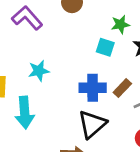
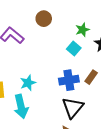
cyan square: (105, 47) -> (74, 48), turned 32
cyan star: (39, 71) -> (28, 83), moved

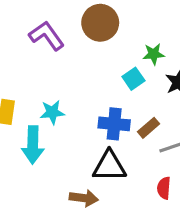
brown circle: (44, 19) -> (100, 23), size x1.5
black triangle: (73, 107) -> (109, 166), turned 35

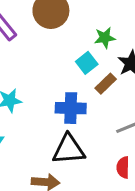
brown rectangle: (149, 128) -> (106, 84), moved

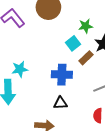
black triangle: (69, 149) -> (60, 103), size x0.6

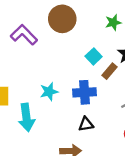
green star: (86, 26) -> (113, 22), moved
cyan star: (20, 69) -> (49, 92), moved

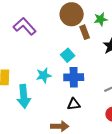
brown circle: (62, 19) -> (72, 14), moved
cyan square: (94, 56) -> (68, 55), moved
brown rectangle: (110, 71) -> (85, 32), moved, turned -64

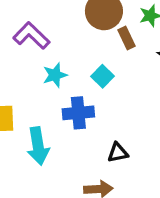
cyan star: (44, 75) -> (55, 75), moved
blue cross: (74, 77) -> (78, 113), moved

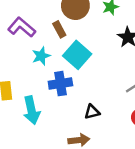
brown rectangle: (127, 38) -> (59, 29), moved
cyan square: (103, 76) -> (77, 55), size x1.6

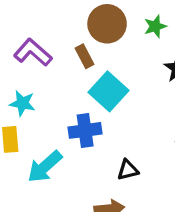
cyan star: (41, 56) -> (22, 103), moved, turned 30
cyan arrow: (32, 110) -> (45, 167), turned 60

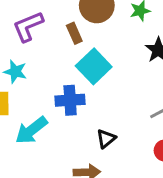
purple L-shape: (33, 52) -> (28, 26), turned -68
black triangle: (128, 170) -> (106, 139), turned -30

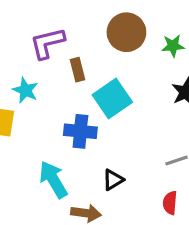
brown rectangle: (74, 33) -> (77, 70), moved
cyan arrow: (31, 130) -> (53, 180), moved, turned 88

